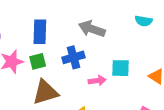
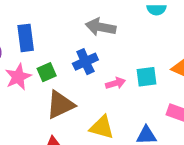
blue rectangle: (40, 32) -> (26, 38), moved
cyan square: (121, 68) -> (147, 77), moved

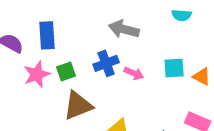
cyan square: (147, 77) -> (174, 68), moved
pink arrow: (115, 83) -> (134, 73), moved, turned 36

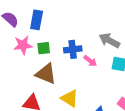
gray arrow: (124, 29) -> (109, 40), moved
brown triangle: (78, 106) -> (46, 74), turned 30

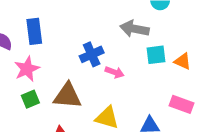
green square: (44, 48) -> (30, 99), moved
pink arrow: (90, 61) -> (115, 72), moved

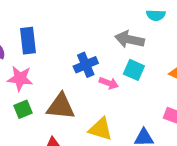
cyan square: (156, 55) -> (134, 70), moved, turned 30
pink star: (27, 69) -> (20, 78), turned 30

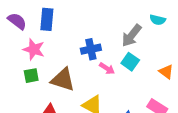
gray arrow: (130, 39) -> (132, 36), turned -75

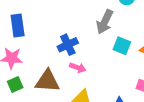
cyan square: (130, 62) -> (122, 46), moved
pink arrow: (107, 68) -> (78, 68), moved

